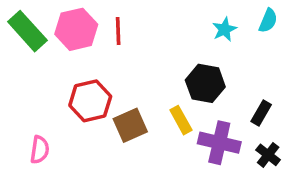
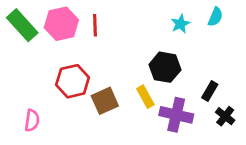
black cross: (268, 155) -> (225, 116), moved

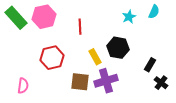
red line: (95, 25) -> (80, 27), moved
yellow rectangle: (145, 97) -> (95, 57), moved
brown square: (105, 101) -> (80, 82), moved, turned 30
purple cross: (176, 115) -> (106, 81), moved, turned -30

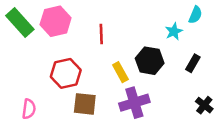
cyan star: (129, 17) -> (174, 31), moved
black rectangle: (150, 65) -> (193, 63), moved
brown square: (80, 82) -> (85, 104), moved

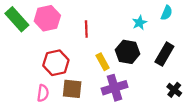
cyan star: (174, 31) -> (139, 23), moved
black rectangle: (193, 63) -> (164, 54), size x1.5
pink semicircle: (29, 109) -> (43, 93), moved

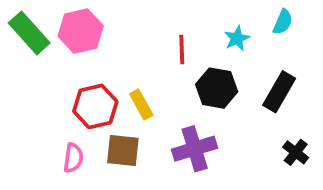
red line: (86, 29) -> (182, 49), moved
yellow rectangle: (103, 62) -> (141, 105), moved

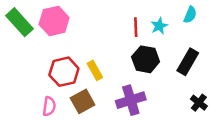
red line: (182, 49) -> (136, 27), moved
brown square: (123, 151) -> (83, 101), turned -35

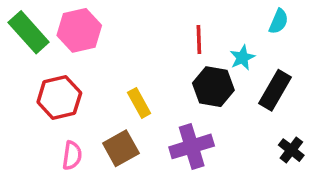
cyan star: (159, 26) -> (242, 58), moved
red hexagon: (64, 72) -> (59, 98), moved

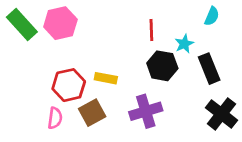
black rectangle: (275, 90) -> (209, 69), turned -52
red hexagon: (59, 98) -> (69, 85), moved
yellow rectangle: (139, 103) -> (106, 78), turned -50
black cross: (291, 150) -> (221, 114), size x1.6

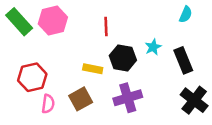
red line: (151, 30) -> (106, 27), moved
cyan star: (184, 44) -> (153, 47), moved
black hexagon: (162, 66) -> (123, 58), moved
red hexagon: (69, 85) -> (32, 77), moved

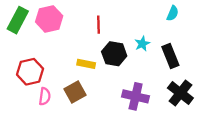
green rectangle: (19, 22) -> (18, 20), turned 70
purple cross: (128, 98) -> (136, 96), moved, turned 30

